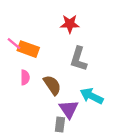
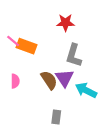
pink semicircle: (25, 77) -> (15, 81), moved
purple triangle: (69, 109) -> (64, 78), moved

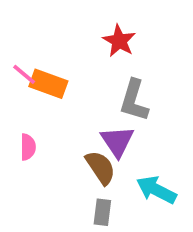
red star: (65, 23) -> (119, 41), turned 30
brown semicircle: (49, 80) -> (101, 167), moved
cyan arrow: (86, 90) -> (156, 190), moved

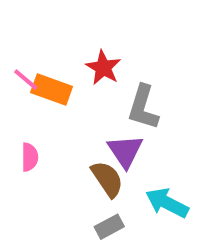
red star: (119, 41) -> (103, 68), moved
gray rectangle: (102, 212) -> (109, 227), turned 55

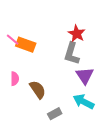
red star: (103, 68) -> (77, 34), moved
purple triangle: (125, 151) -> (85, 76), moved
brown semicircle: (107, 179) -> (38, 90), moved

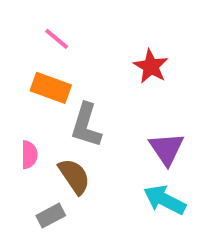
pink line: (13, 40) -> (57, 39), moved
gray L-shape: (72, 54) -> (86, 125), moved
gray rectangle: (55, 114) -> (51, 216), moved

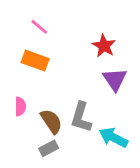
gray L-shape: (86, 125) -> (81, 117), moved
purple triangle: (167, 149) -> (115, 79), moved
gray rectangle: (51, 216) -> (49, 148), moved

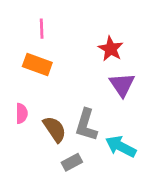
pink line: (39, 27) -> (42, 29), turned 48
gray rectangle: (49, 148) -> (72, 162), moved

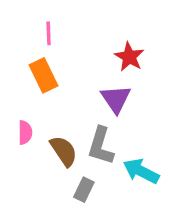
orange rectangle: (37, 65) -> (44, 75), turned 44
purple triangle: (122, 85) -> (116, 99), moved
gray rectangle: (72, 162) -> (84, 190), turned -36

